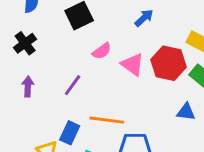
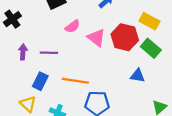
purple line: (73, 85) -> (49, 53), turned 54
purple arrow: (28, 86) -> (23, 52), moved
blue rectangle: (70, 133) -> (40, 81), moved

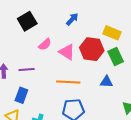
green rectangle: (151, 48) -> (116, 57), turned 30
orange line: (75, 81) -> (68, 82), moved

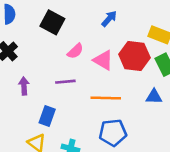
black square: (27, 21) -> (52, 22), turned -30
purple line: (27, 70) -> (65, 82), moved

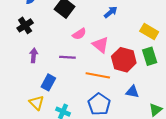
red hexagon: (134, 56) -> (124, 60), moved
blue triangle: (154, 97) -> (132, 92), moved
blue pentagon: (113, 133) -> (99, 104), turned 30

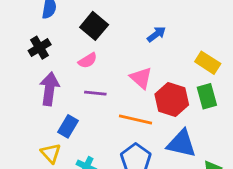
pink semicircle: (79, 34) -> (88, 61), moved
purple arrow: (34, 55) -> (49, 89), size x1.6
blue triangle: (132, 92) -> (181, 143), size x1.6

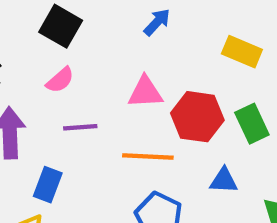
pink triangle: (141, 78) -> (145, 92), turned -35
green rectangle: (207, 96) -> (252, 124), moved
blue triangle: (181, 143) -> (224, 181), size x0.6

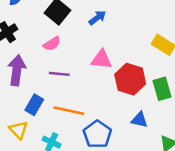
blue arrow: (157, 22) -> (97, 18), moved
orange line: (148, 157) -> (69, 111), moved

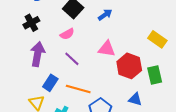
purple line: (59, 74) -> (72, 59), turned 35

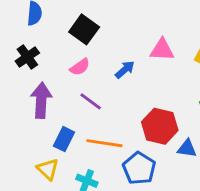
blue arrow: (105, 15) -> (125, 70), moved
pink triangle: (107, 49) -> (162, 50), moved
red hexagon: (129, 66) -> (160, 126), moved

